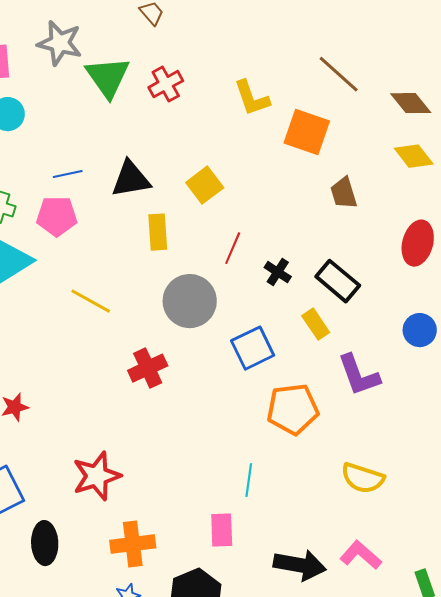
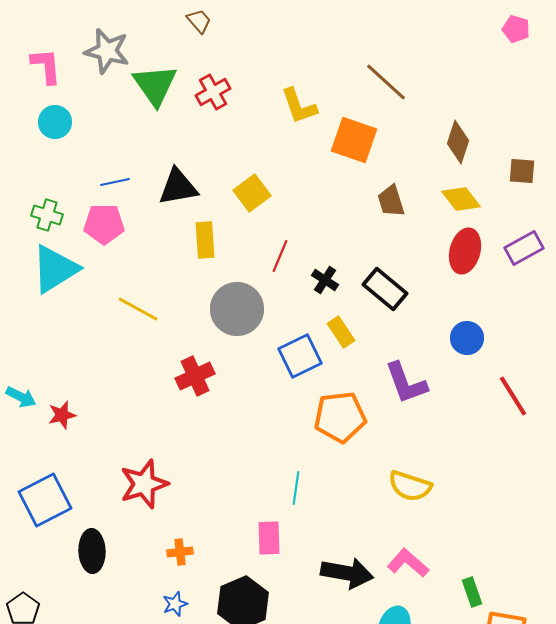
brown diamond: (411, 103) -> (458, 142), moved, turned 57
yellow diamond: (414, 156) -> (461, 199), moved
yellow rectangle: (316, 324) -> (341, 332), moved
orange cross: (133, 544) -> (180, 552), size x0.6

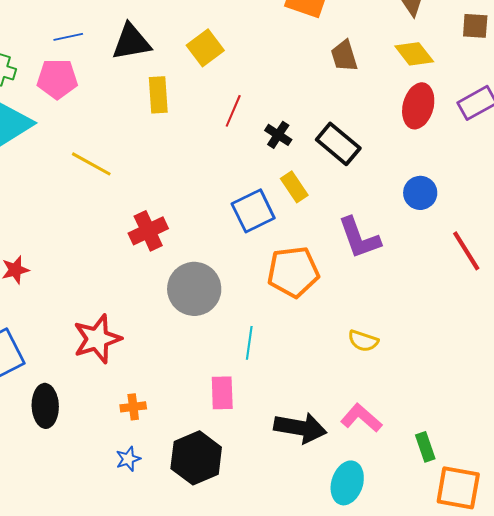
gray circle: (237, 309) -> (194, 289), moved
yellow semicircle: (410, 486) -> (363, 341), size x0.7

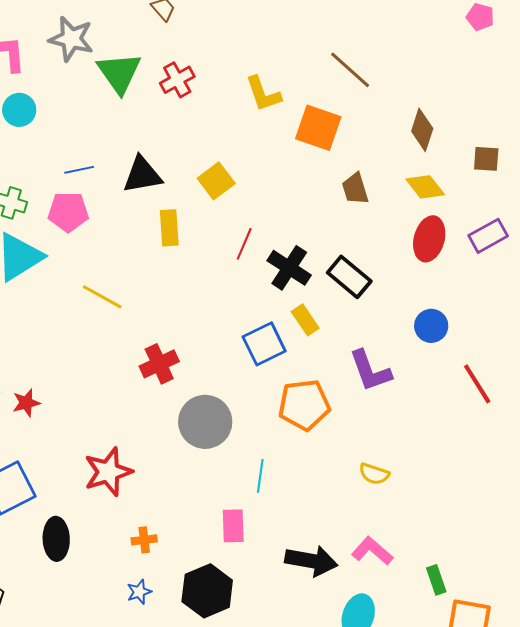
black cross: (278, 135) -> (289, 268), size x1.6

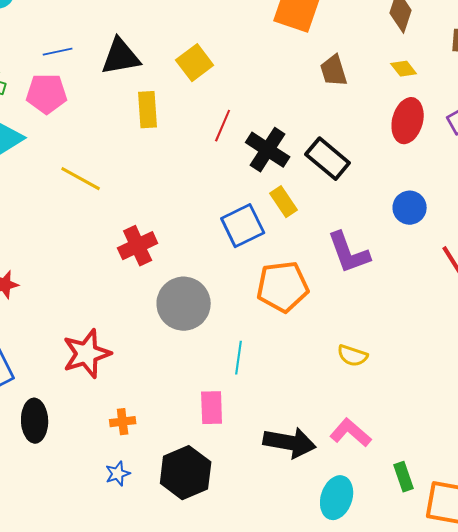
yellow diamond: (425, 187) -> (404, 69), size x0.7
green rectangle: (436, 580) -> (404, 477), moved

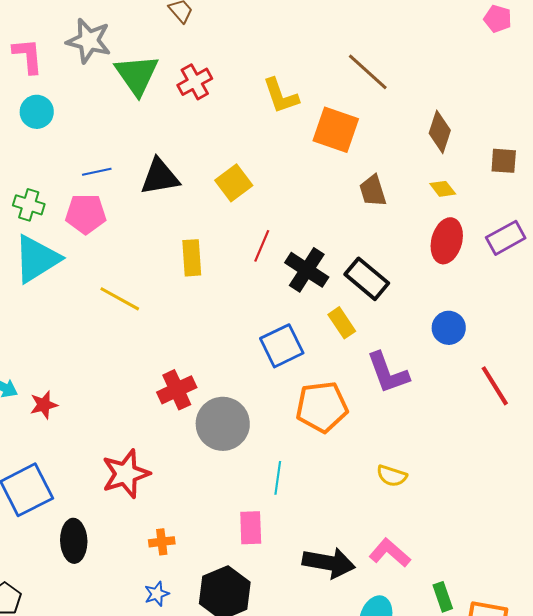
yellow rectangle: (148, 110) -> (192, 258), moved
yellow rectangle: (284, 202) -> (342, 323), moved
red cross: (138, 246) -> (177, 390), moved

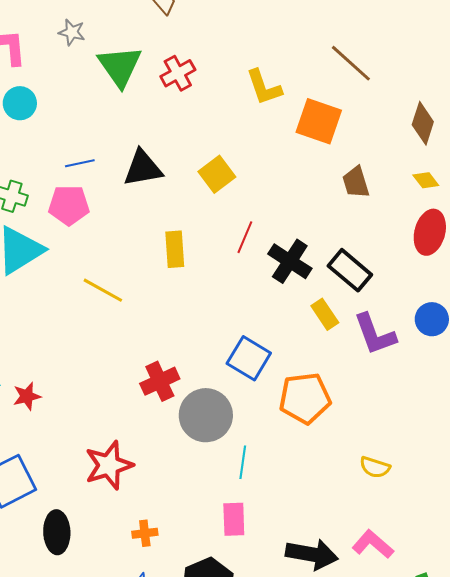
gray star: (89, 41) -> (72, 32), size x0.6
blue square: (282, 346) -> (249, 358), moved, turned -33
purple L-shape: (388, 373) -> (375, 334), moved
cyan line: (278, 478) -> (243, 462), moved

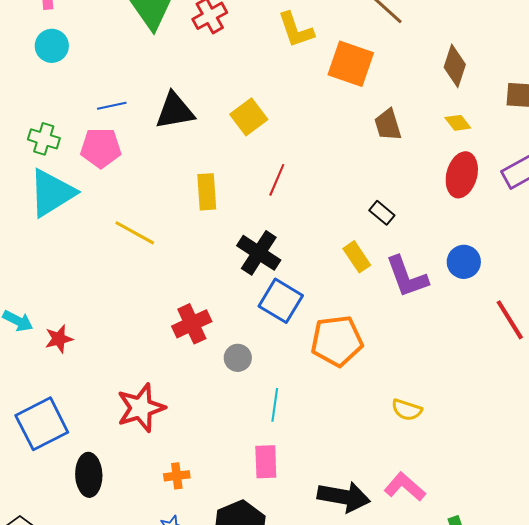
black cross: (290, 261) -> (259, 253), moved
black rectangle: (350, 270) -> (382, 213), size x0.6
gray circle: (206, 415) -> (238, 358), size x0.5

